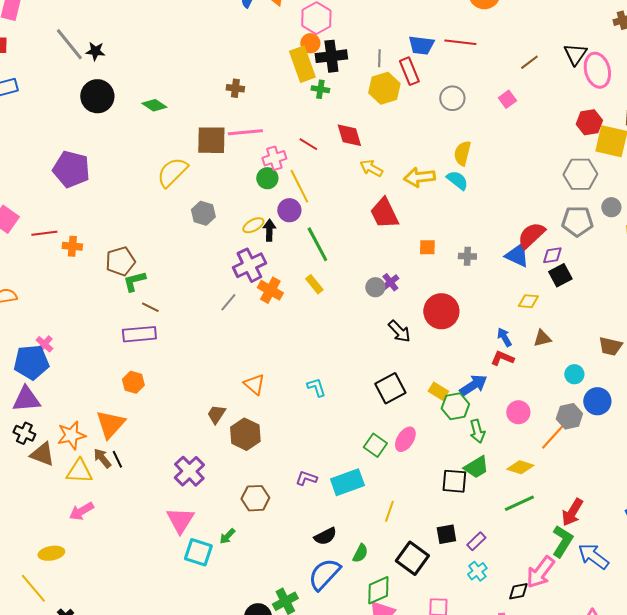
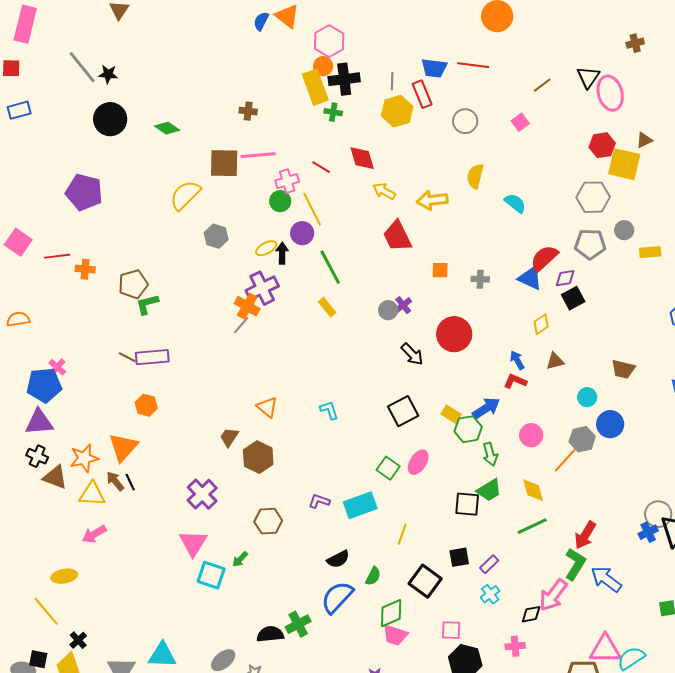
cyan semicircle: (457, 180) -> (515, 203), moved
orange cross: (270, 290) -> (247, 306), moved
yellow diamond: (528, 301) -> (541, 324), turned -40
brown line: (150, 307) -> (127, 357), moved
yellow diamond: (520, 467) -> (533, 490), turned 56

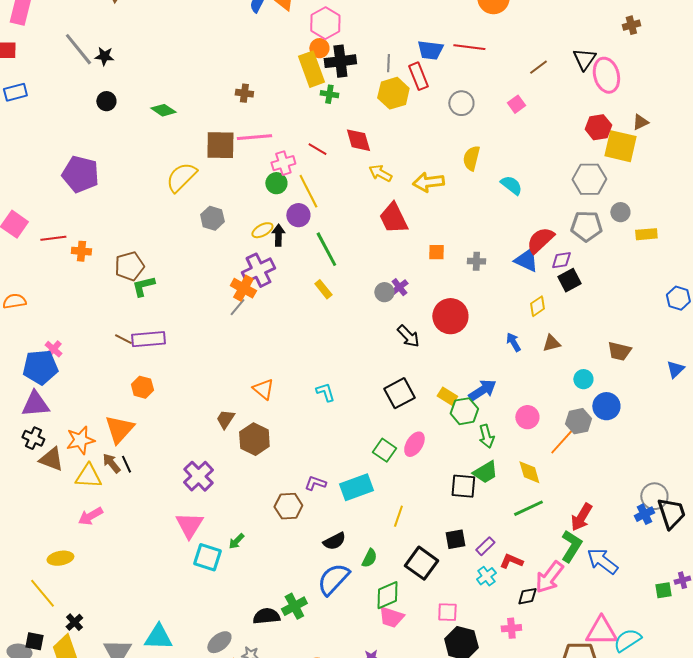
black circle: (110, 119) -> (106, 101), size x0.6
red L-shape: (515, 381) -> (511, 561), moved
brown hexagon: (268, 521) -> (288, 506), moved

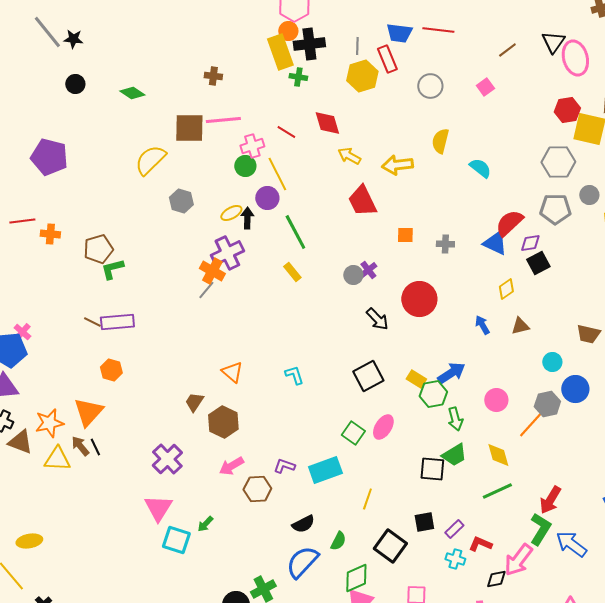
pink arrow: (90, 516) -> (231, 466), moved
cyan cross: (486, 576) -> (455, 559), turned -36

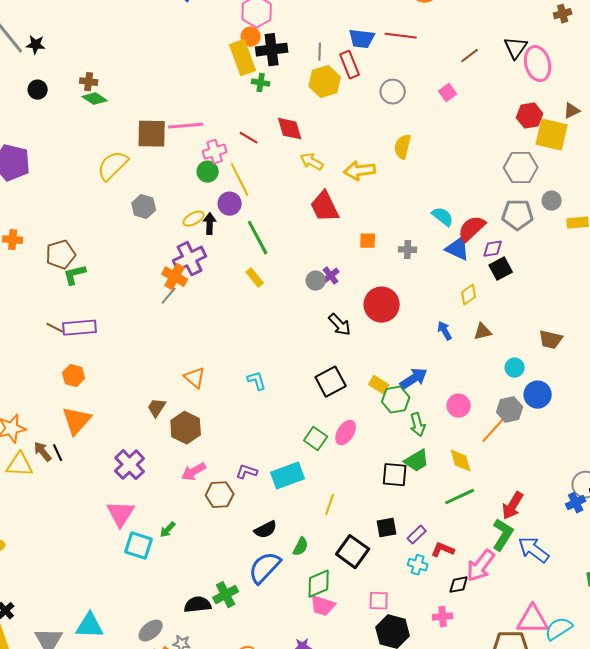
brown cross: (213, 76) -> (89, 82), moved
cyan semicircle: (480, 168) -> (443, 217), moved
orange triangle: (88, 412) -> (77, 421), moved

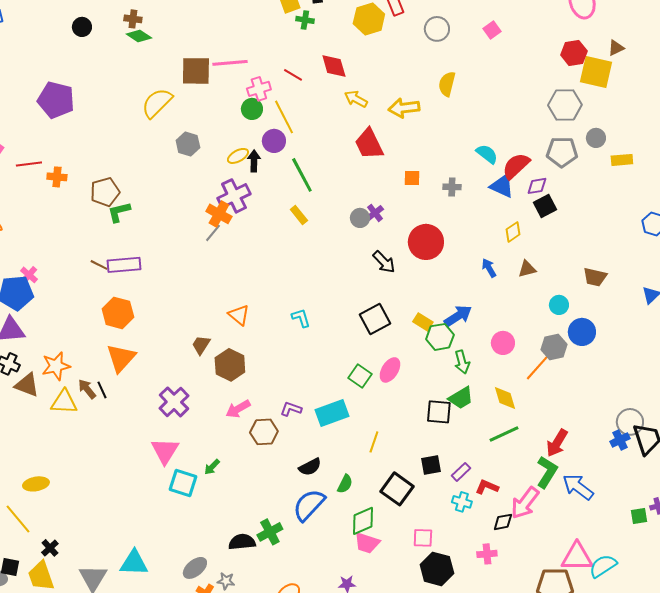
orange hexagon: (74, 376) -> (118, 313), size x1.4

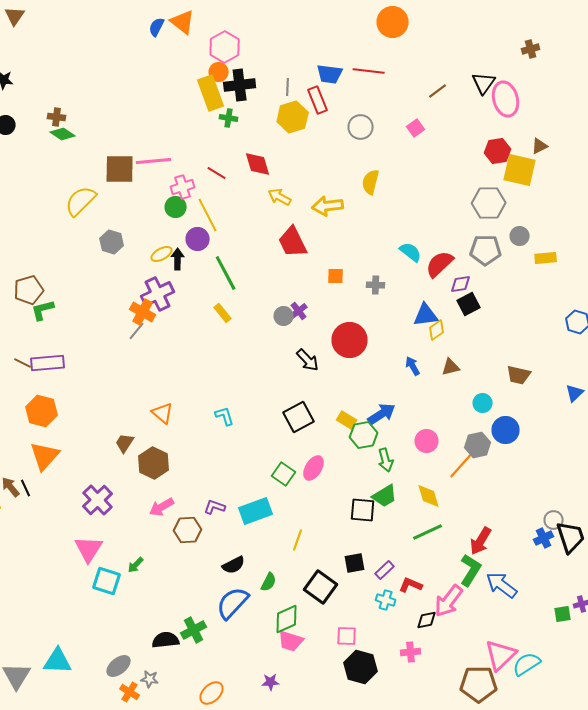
blue triangle: (502, 186) -> (426, 315), moved, turned -32
gray circle: (630, 422) -> (554, 520), size x0.7
pink triangle: (577, 557) -> (501, 655), turned -44

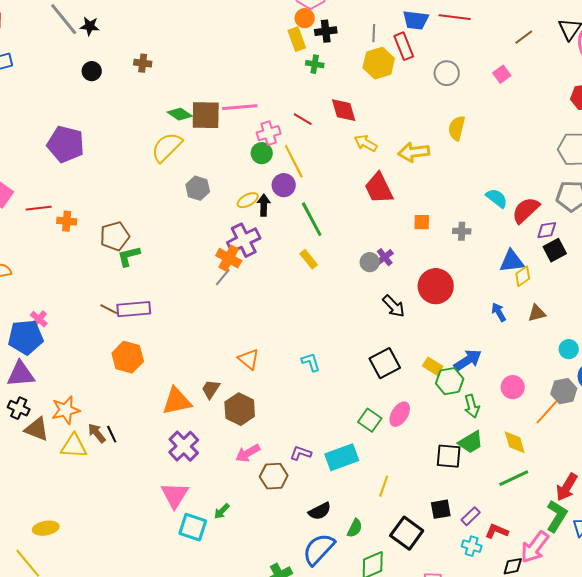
black cross: (240, 85) -> (326, 31), size x0.7
yellow rectangle: (211, 93) -> (297, 39), size x0.7
green diamond: (63, 134) -> (180, 114), moved
orange triangle: (45, 456) -> (177, 401), moved, turned 36

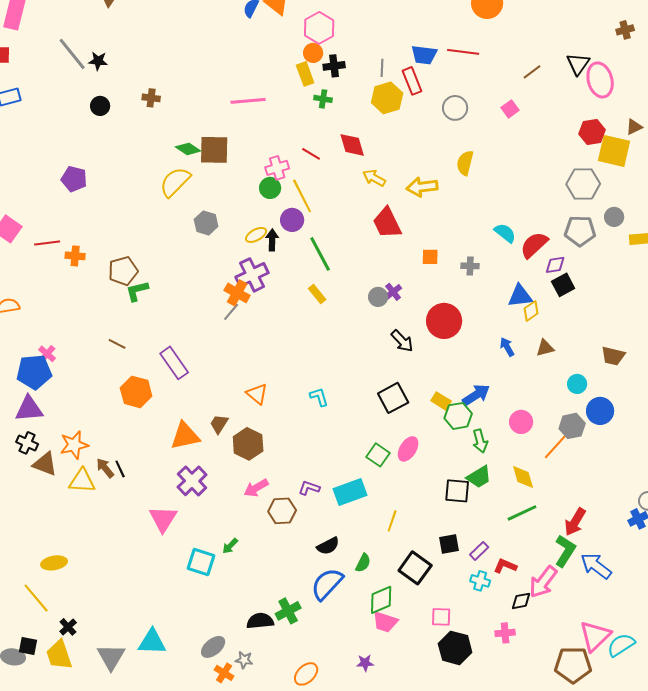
pink line: (240, 107) -> (248, 101), moved
purple pentagon: (66, 144) -> (74, 179), size x0.7
purple rectangle: (134, 309) -> (174, 363), moved, turned 60
pink triangle: (175, 495) -> (163, 519), moved

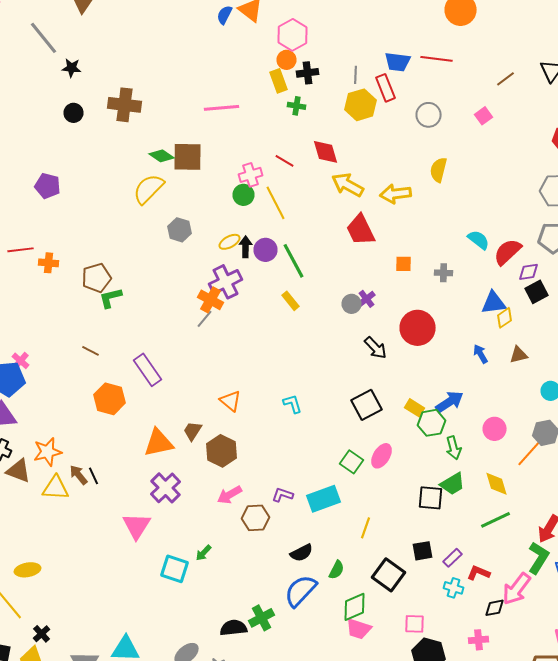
gray line: (72, 54) -> (44, 38), moved
brown cross: (151, 98) -> (124, 105), size x1.8
yellow arrow: (374, 178) -> (348, 185), size x1.4
purple circle: (292, 220) -> (266, 250), moved

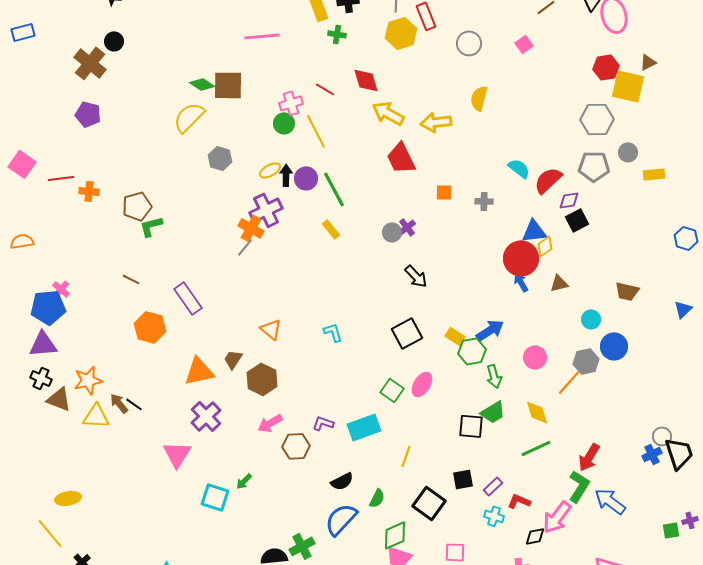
brown cross: (124, 105) -> (90, 63), moved, turned 32
red circle: (418, 328) -> (521, 258), moved
black line: (94, 476) -> (134, 404), turned -30

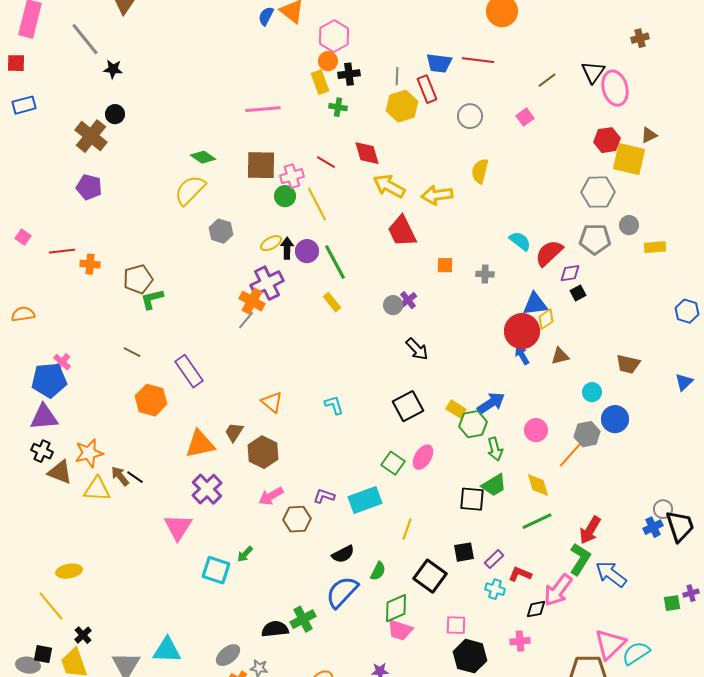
brown square: (228, 85) -> (261, 165), moved
pink square: (22, 164) -> (23, 237), size x0.6
black square: (577, 220) -> (578, 293), size x0.7

